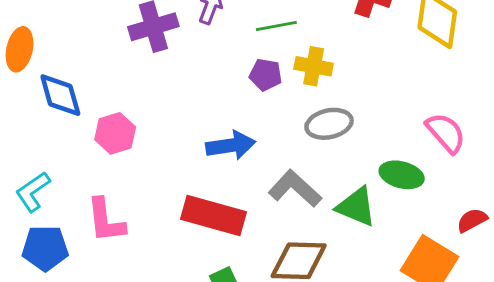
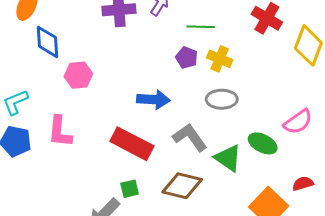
pink semicircle: (446, 133) -> (298, 122), turned 84

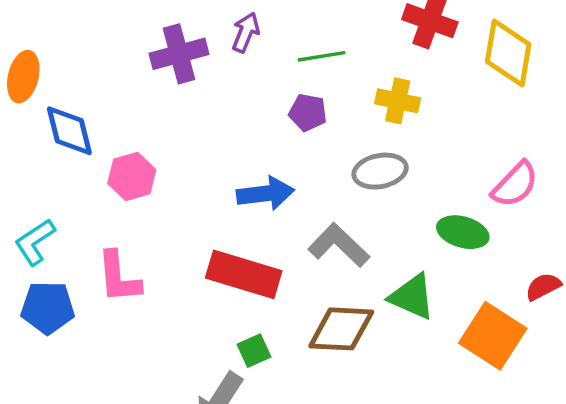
yellow cross: (220, 59) -> (398, 101), moved
green triangle: (228, 158) -> (412, 297), moved

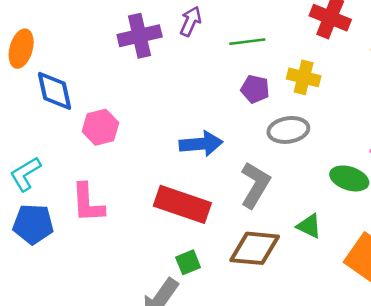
purple pentagon: (308, 112) -> (255, 89), moved
gray L-shape: (339, 245) -> (255, 185), turned 75
green triangle: (412, 297) -> (309, 226), size x0.7

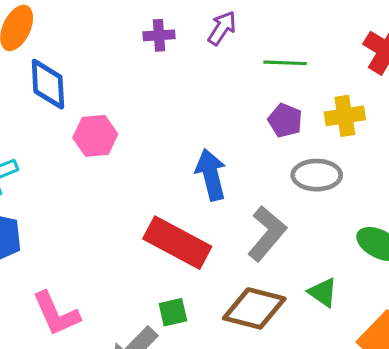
purple cross: (140, 36) -> (159, 35), size x0.6
yellow cross: (304, 77) -> (345, 116), turned -32
blue arrow: (201, 144) -> (211, 175), turned -108
pink L-shape: (88, 203) -> (56, 314), moved, turned -30

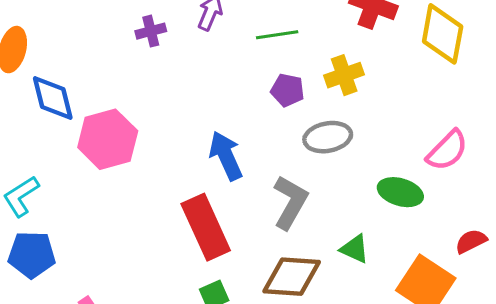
pink hexagon: (95, 136) -> (108, 139), size x1.4
red rectangle: (177, 243) -> (206, 227), turned 48

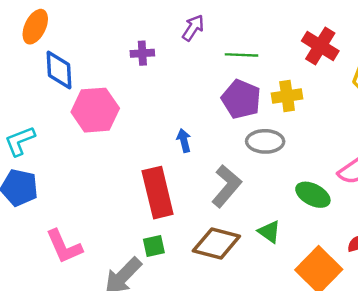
purple cross: (151, 31) -> (142, 53), moved
purple pentagon: (288, 90) -> (241, 99), size x1.5
blue arrow: (226, 156) -> (184, 141), size x0.6

